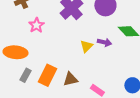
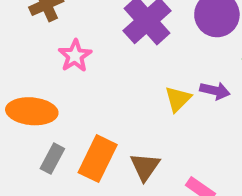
brown triangle: (70, 79) -> (145, 167), turned -42

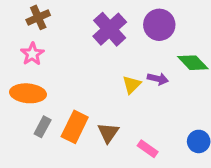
pink star: (75, 56) -> (32, 54), moved

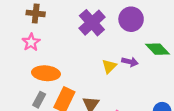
brown cross: (38, 17) -> (36, 13), turned 30
orange ellipse: (28, 93) -> (46, 73), moved

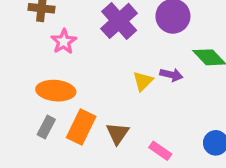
pink star: (31, 42) -> (64, 42), moved

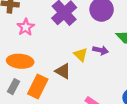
yellow triangle: (143, 81) -> (81, 55), turned -32
brown triangle: (118, 133) -> (63, 71), moved, turned -35

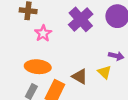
yellow triangle: (81, 55) -> (104, 72), moved

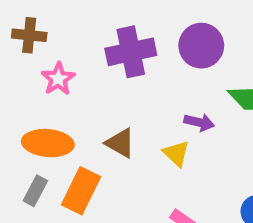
purple cross: (81, 19) -> (131, 52), turned 30
brown triangle: (80, 76) -> (120, 143), moved

